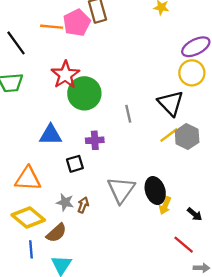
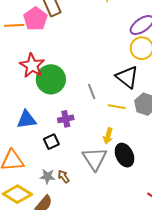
yellow line: (169, 135) -> (117, 107), moved, turned 54
brown arrow: (83, 205) -> (64, 177), turned -48
yellow arrow: (165, 206) -> (108, 136), moved

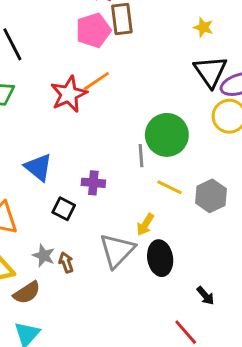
orange line: (14, 25) -> (96, 81), moved, turned -48
black triangle: (127, 77) -> (210, 71), moved
green circle: (51, 79) -> (167, 135), moved
blue triangle: (27, 120) -> (38, 167), turned 30
black square: (51, 142) -> (64, 209), turned 35

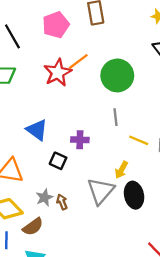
pink pentagon: (93, 30) -> (56, 25), moved
green circle: (167, 135) -> (117, 75), moved
gray star: (44, 256) -> (44, 198), turned 30

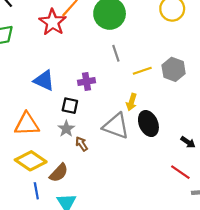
yellow line: (139, 140) -> (142, 71), turned -30
gray triangle: (101, 191) -> (116, 126), turned -40
gray star: (44, 198) -> (66, 129), moved

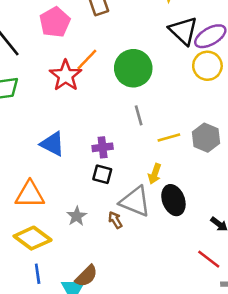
black square: (70, 106) -> (102, 174), moved
gray star: (66, 129) -> (77, 216), moved
brown arrow: (82, 144) -> (115, 220), moved
brown semicircle: (59, 173) -> (86, 276), moved

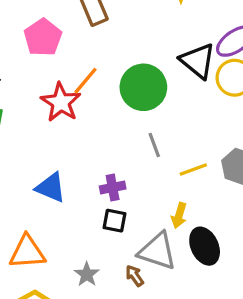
black triangle: (183, 31) -> (198, 61), moved

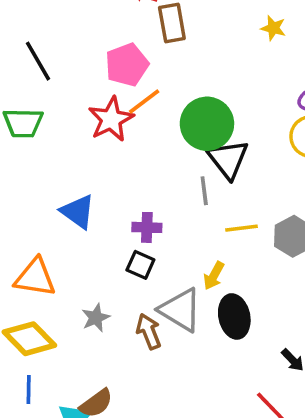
pink pentagon: (43, 37) -> (127, 65), moved
black triangle: (198, 61) -> (228, 159), moved
brown arrow: (135, 276) -> (149, 331), size x1.4

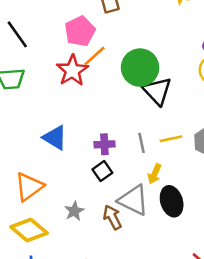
gray line: (204, 191) -> (142, 143), moved
black square: (140, 265) -> (102, 171), turned 36
orange triangle: (35, 277) -> (29, 187), turned -40

